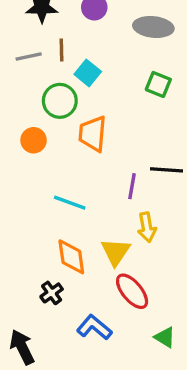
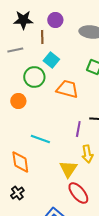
brown line: (61, 50) -> (42, 37), moved
orange trapezoid: (93, 134) -> (67, 89), moved, turned 100
orange diamond: (71, 257) -> (20, 162), moved
black cross: (52, 293) -> (17, 193), moved

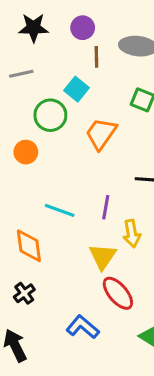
brown line: (42, 37) -> (96, 57), moved
orange trapezoid: (67, 89) -> (101, 134), turned -70
purple line: (78, 129) -> (106, 207), moved

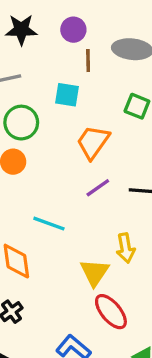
cyan square: (76, 89) -> (67, 95), turned -30
green circle: (50, 115) -> (21, 123), moved
purple line: (106, 207) -> (98, 188), moved, turned 45

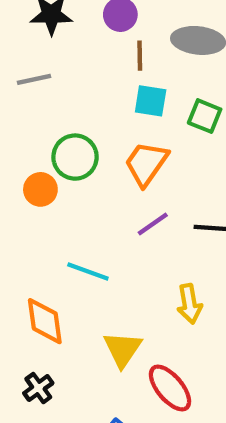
cyan square: (67, 95) -> (151, 101), moved
green circle: (21, 123) -> (75, 157), moved
yellow triangle: (95, 272) -> (122, 349), moved

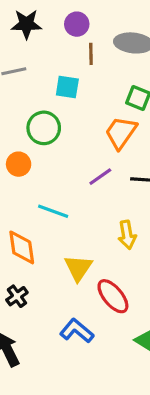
cyan square: (151, 101) -> (67, 87), moved
orange trapezoid: (146, 164) -> (121, 133), moved
orange circle: (40, 189) -> (19, 164), moved

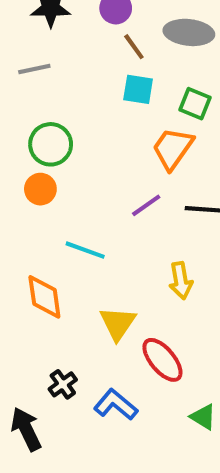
brown line: (91, 54) -> (134, 47), turned -35
cyan square: (67, 87) -> (138, 89), moved
green circle: (44, 128) -> (51, 144), moved
black cross: (17, 296) -> (63, 384), moved

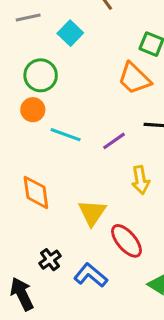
cyan square: (138, 89) -> (70, 33), moved, turned 35
orange trapezoid: (173, 148) -> (134, 78), turned -81
purple line: (146, 205) -> (114, 141), moved
cyan line: (85, 250) -> (66, 135), moved

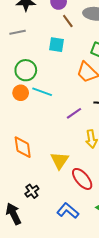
cyan square: (70, 33) -> (57, 45), moved, turned -35
cyan line: (66, 135) -> (42, 92), moved
blue L-shape: (91, 275) -> (68, 211), moved

